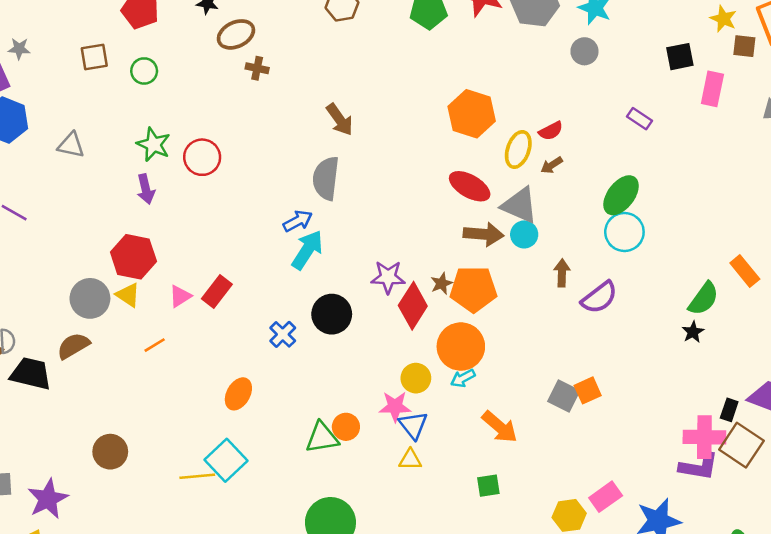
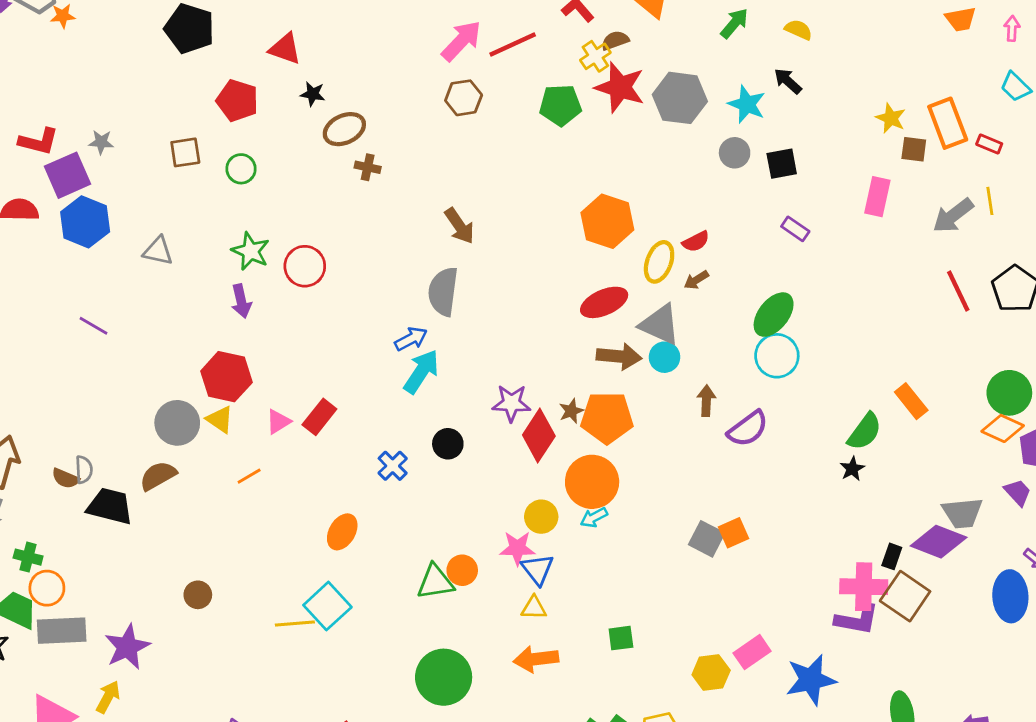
black square: (680, 57) -> (782, 164), moved
red ellipse: (470, 186) -> (604, 302), turned -54
black circle: (332, 314) -> (448, 444), size x0.7
orange arrow: (500, 427) -> (536, 659), moved, turned 132
brown circle: (110, 452) -> (198, 595), size x0.7

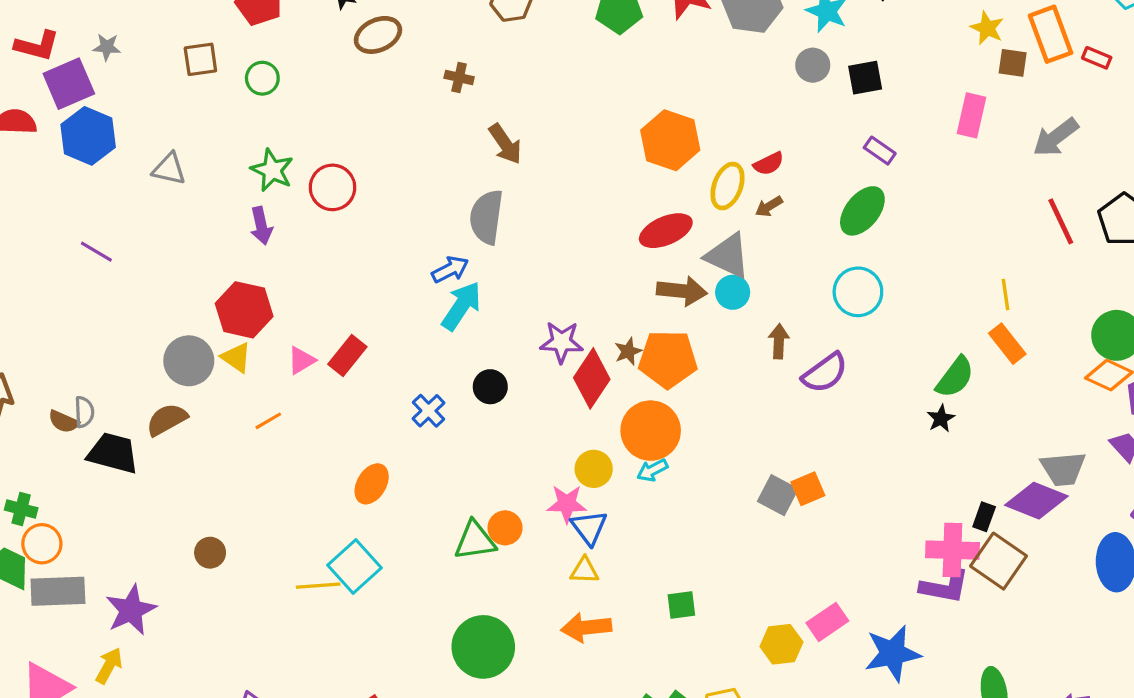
brown cross: (368, 167) -> (459, 77), moved
yellow line: (990, 201) -> (1005, 295), moved
green ellipse: (774, 315) -> (862, 211), moved

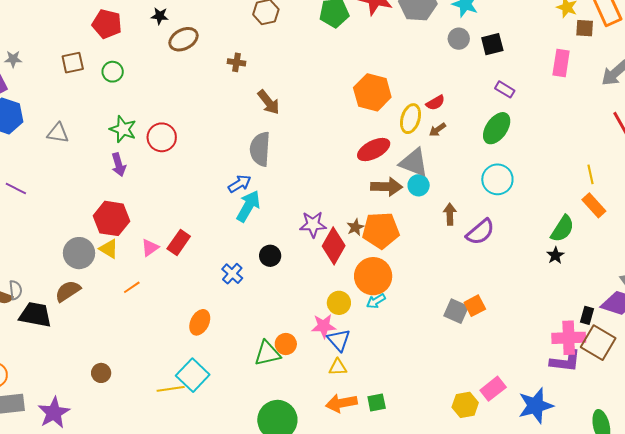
green square: (681, 605) -> (377, 402), moved

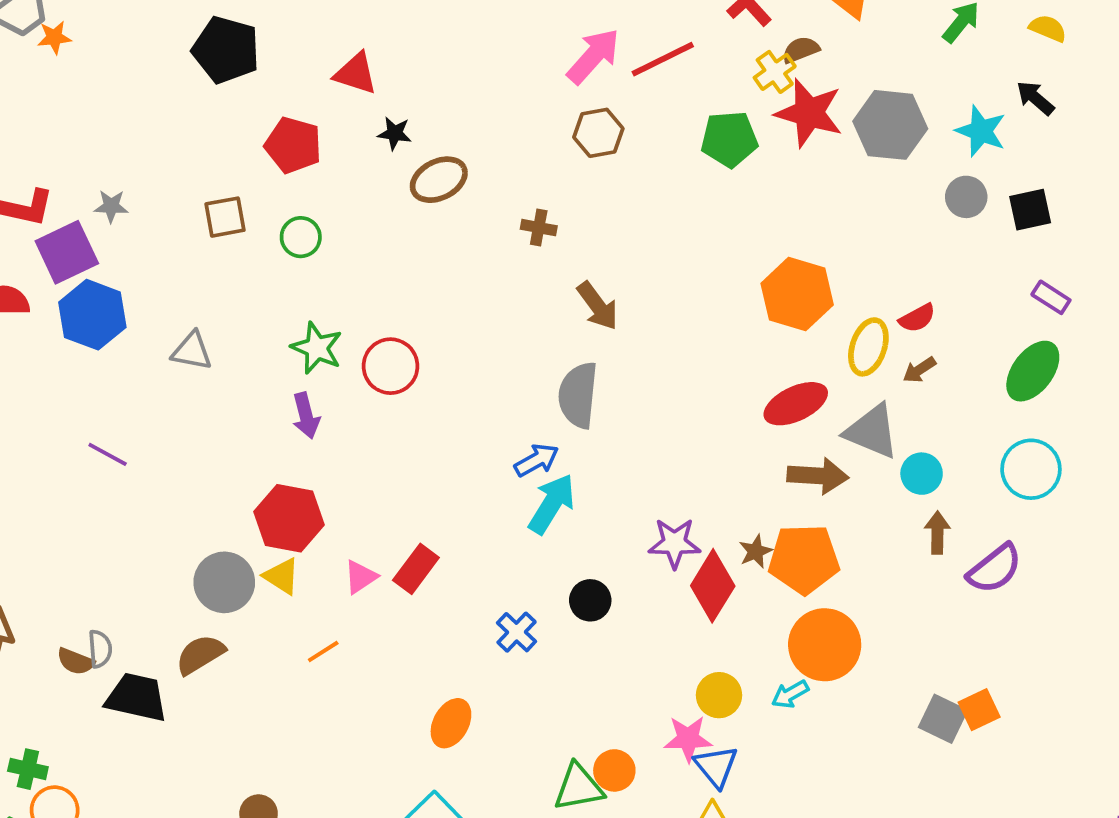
cyan circle: (419, 185) -> (922, 474), moved
orange circle: (373, 276) -> (825, 645), moved

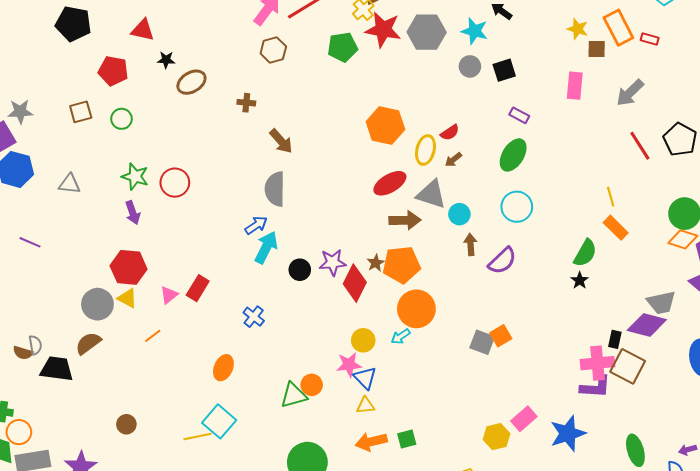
gray star: (111, 206) -> (20, 112), size x1.4
black circle: (590, 600) -> (300, 270), moved

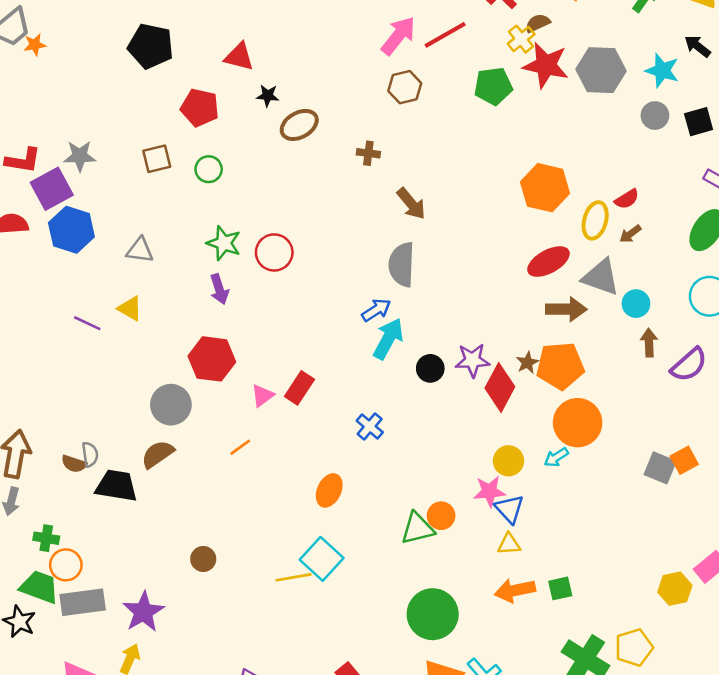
yellow triangle: (127, 298) -> (130, 309), moved

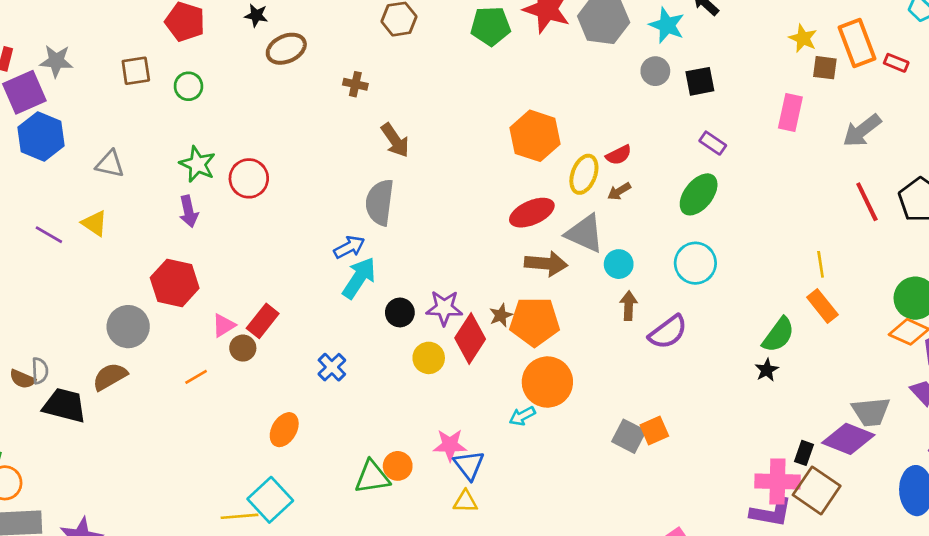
yellow circle: (508, 461) -> (429, 358), moved
brown circle: (203, 559) -> (243, 348), moved

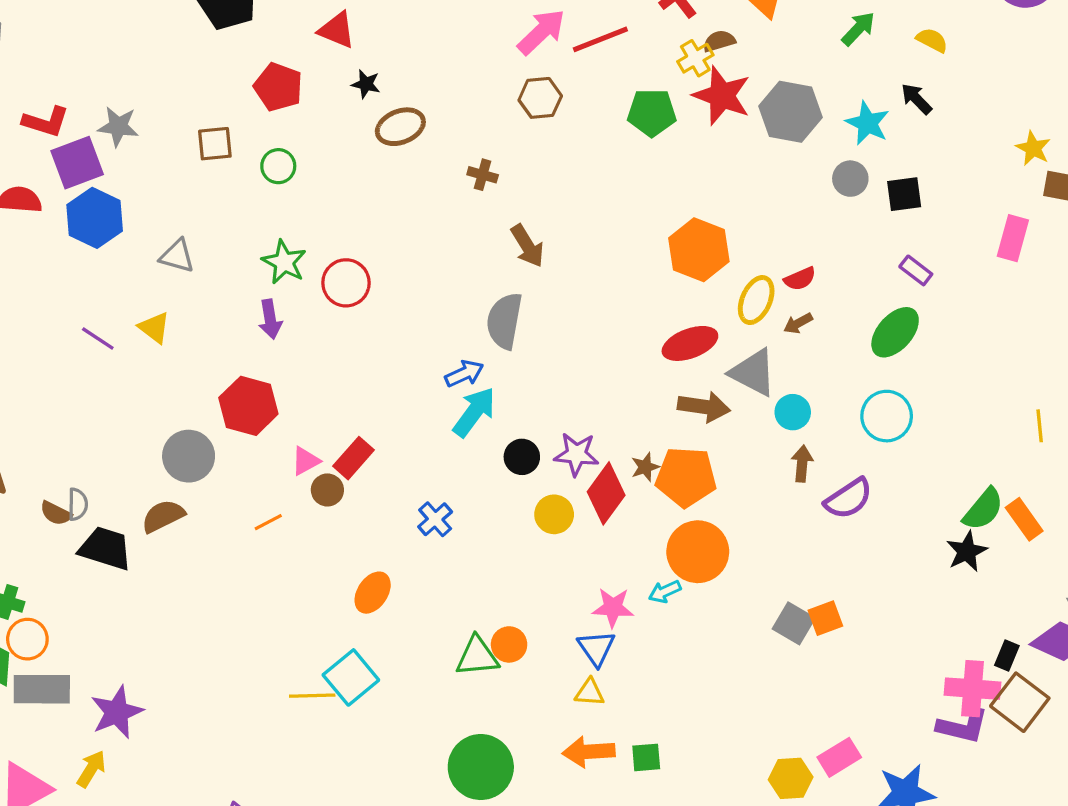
orange rectangle: (822, 306) -> (1024, 519), moved
black star: (767, 370) -> (967, 551), size x1.4
pink star: (450, 445) -> (613, 608), moved

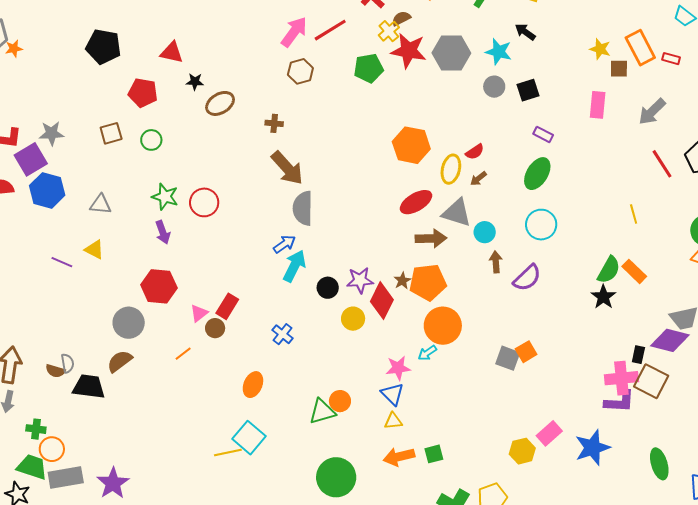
brown arrow: (527, 246) -> (287, 168), moved, size x1.4

